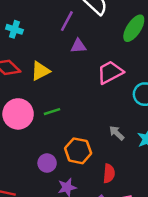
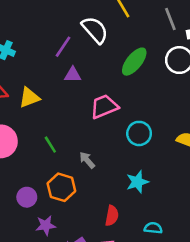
green line: (52, 112) -> (50, 145), moved, turned 70
gray arrow: (117, 133) -> (87, 160), moved
red semicircle: (109, 173) -> (112, 216), moved

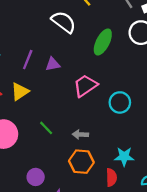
purple line: (63, 47) -> (28, 60), moved
gray arrow: (87, 160) -> (80, 135), turned -35
cyan star: (137, 182) -> (124, 157), moved, turned 30
orange hexagon: (61, 187) -> (81, 162), moved

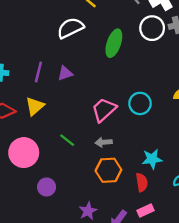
white semicircle: (64, 22) -> (70, 28), turned -55
pink trapezoid: (85, 86) -> (104, 110), moved
purple circle: (36, 177) -> (47, 187), moved

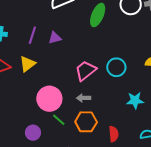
green line: (67, 140) -> (59, 120), moved
pink circle: (24, 153) -> (49, 99), moved
cyan star: (152, 159) -> (135, 100), moved

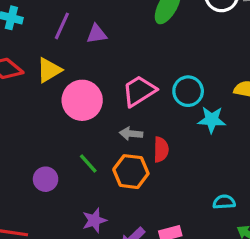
pink circle: (49, 99) -> (82, 100), moved
cyan star: (135, 100) -> (212, 120), moved
red semicircle: (114, 134) -> (161, 150), moved

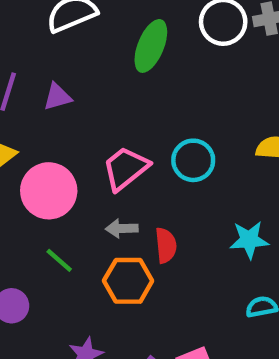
cyan star: (212, 120) -> (249, 240), moved
green line: (88, 164) -> (59, 260), moved

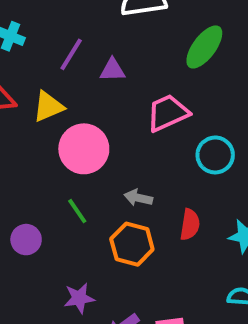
pink trapezoid: (126, 168) -> (168, 113), moved
red semicircle: (166, 245) -> (190, 225), moved

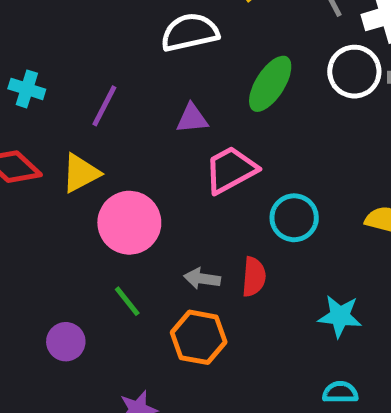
purple triangle: (112, 70) -> (192, 118), moved
red semicircle: (190, 225) -> (254, 277), moved

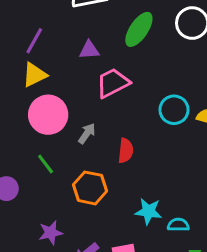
yellow triangle: (81, 173) -> (34, 75), moved
cyan circle: (294, 218) -> (174, 110), moved
gray arrow: (202, 279) -> (87, 133), moved, turned 115
cyan star: (340, 316) -> (148, 211), moved

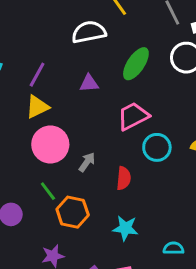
pink trapezoid: (113, 83) -> (133, 116), moved
cyan circle: (174, 110) -> (157, 147), moved
orange hexagon: (90, 188) -> (73, 212), moved
cyan star: (148, 211) -> (125, 228), moved

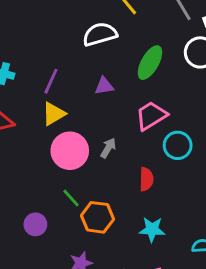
gray arrow: (87, 162) -> (108, 148), moved

